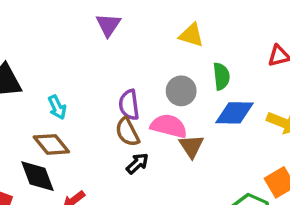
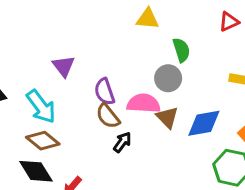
purple triangle: (108, 25) -> (64, 66), moved
gray circle: (181, 91) -> (168, 78), moved
cyan arrow: (57, 107) -> (41, 107), size x1.6
blue diamond: (234, 113) -> (204, 123), moved

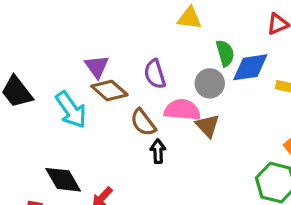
purple semicircle: (105, 92) -> (155, 74), moved
blue diamond: (204, 123) -> (250, 67), moved
brown diamond: (43, 141) -> (109, 91), moved
black arrow: (122, 142) -> (158, 151), turned -40

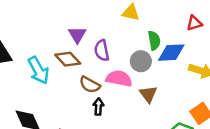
purple triangle: (97, 67) -> (77, 35), moved
brown semicircle: (143, 122) -> (90, 85), turned -30
brown triangle: (207, 126) -> (148, 94), moved

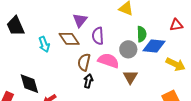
cyan arrow: (38, 70) -> (44, 44), size x0.7
brown semicircle: (90, 85) -> (84, 62), turned 66

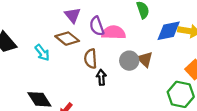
blue diamond: (154, 46) -> (169, 31), moved
gray circle: (128, 49) -> (129, 61), moved
pink semicircle: (108, 61) -> (114, 33), moved

